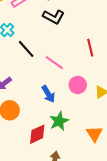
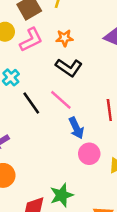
pink line: (54, 63) -> (61, 100), moved
blue arrow: (48, 94) -> (76, 128), moved

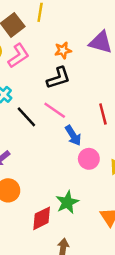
orange star: (65, 38) -> (63, 50), moved
black L-shape: (69, 68) -> (58, 78), turned -45

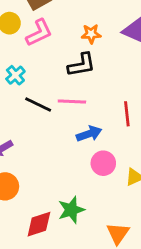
pink line: (55, 110) -> (72, 102), turned -40
black line: (26, 117) -> (38, 105), turned -30
blue arrow: (73, 136) -> (89, 134), turned -85

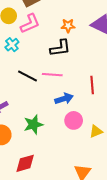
cyan cross: (15, 75) -> (12, 45), moved
green star: (71, 210) -> (33, 124), moved

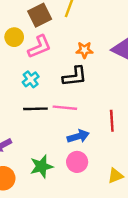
cyan cross: (12, 45) -> (31, 79), moved
black line: (28, 76) -> (35, 109), turned -30
pink circle: (74, 120) -> (77, 162), moved

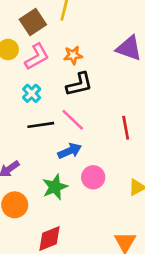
orange star: (84, 50) -> (73, 55), moved
pink line: (65, 108) -> (73, 120), turned 45
blue arrow: (78, 136) -> (70, 151), moved

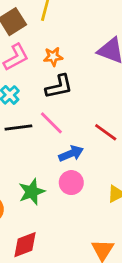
red line: (126, 128) -> (106, 132), turned -45
blue arrow: (70, 151) -> (71, 154), moved

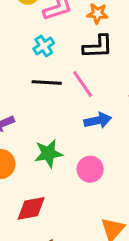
pink circle: (71, 183) -> (90, 169), moved

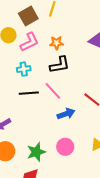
cyan cross: (44, 46) -> (24, 69), turned 32
green star: (48, 153) -> (36, 152), moved

